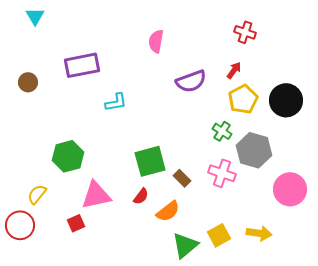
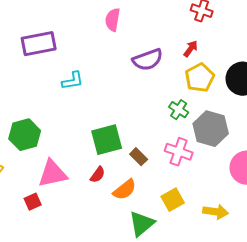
yellow square: (219, 235) -> (173, 200), moved

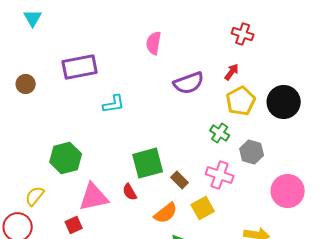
gray hexagon: (211, 129) -> (252, 152), size x0.7
red semicircle: (98, 175) -> (130, 192), moved, turned 114
yellow square: (173, 200) -> (203, 208), moved

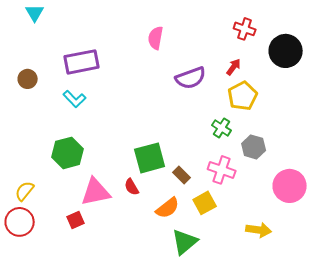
black circle: (284, 102) -> (286, 51), moved
cyan L-shape: (114, 104) -> (75, 99), moved, turned 55
yellow semicircle: (35, 196) -> (25, 191), moved

